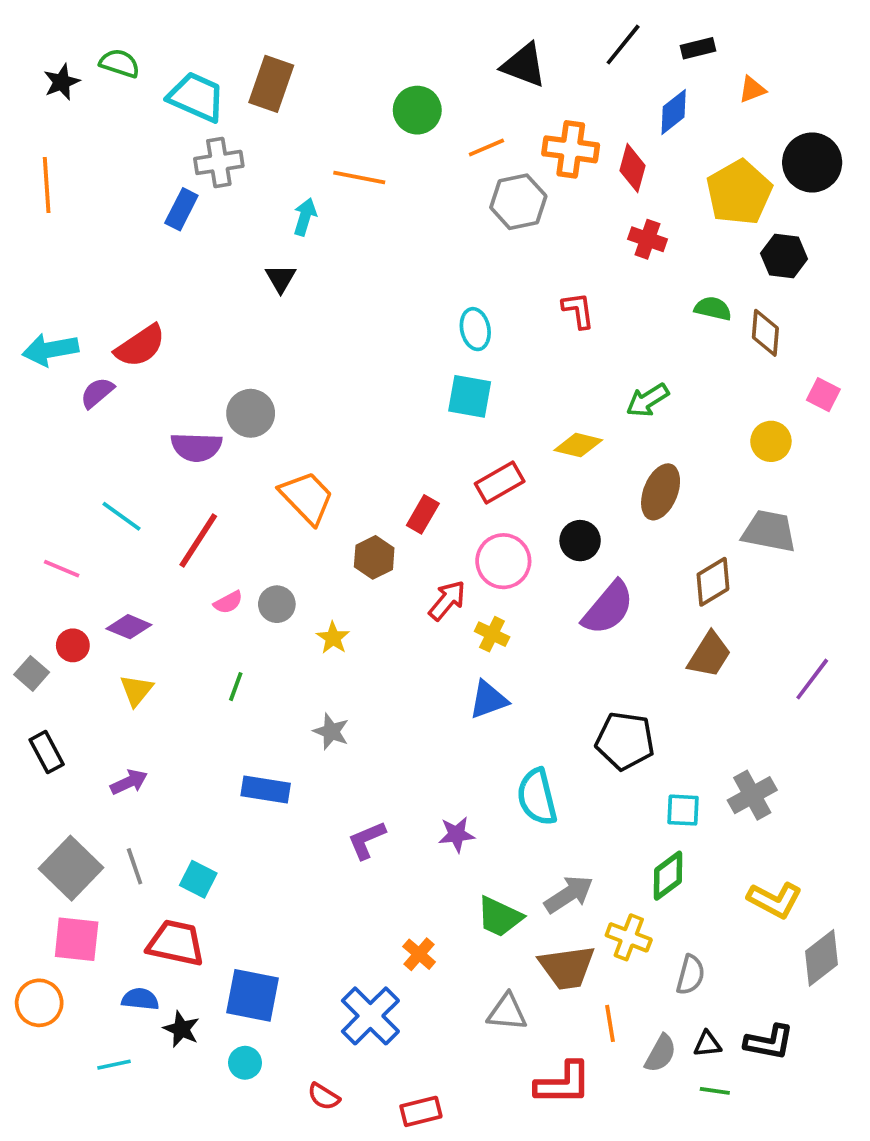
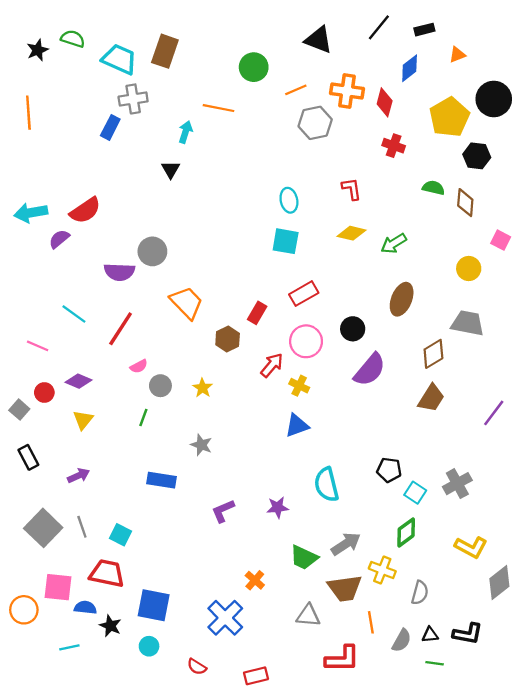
yellow diamond: (578, 445) -> (352, 233), moved
gray circle: (277, 604) -> (160, 386), moved
black pentagon: (625, 741) -> (389, 470), moved, size x0.7
cyan square: (683, 810) -> (415, 493), turned 30
pink square: (77, 939) -> (58, 587), moved

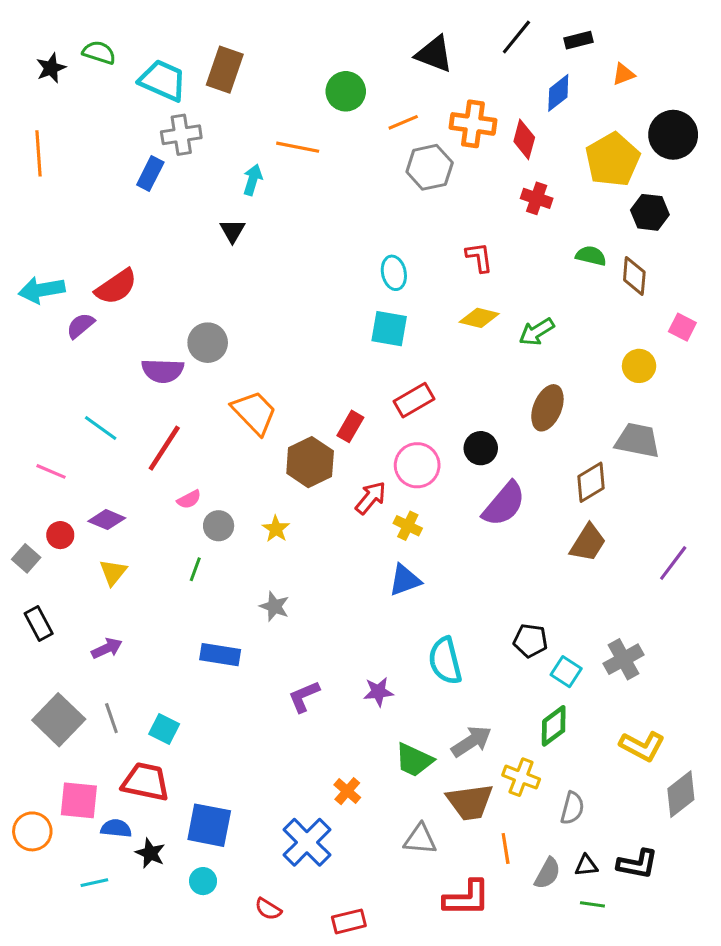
brown hexagon: (228, 339) -> (310, 462), size x1.4

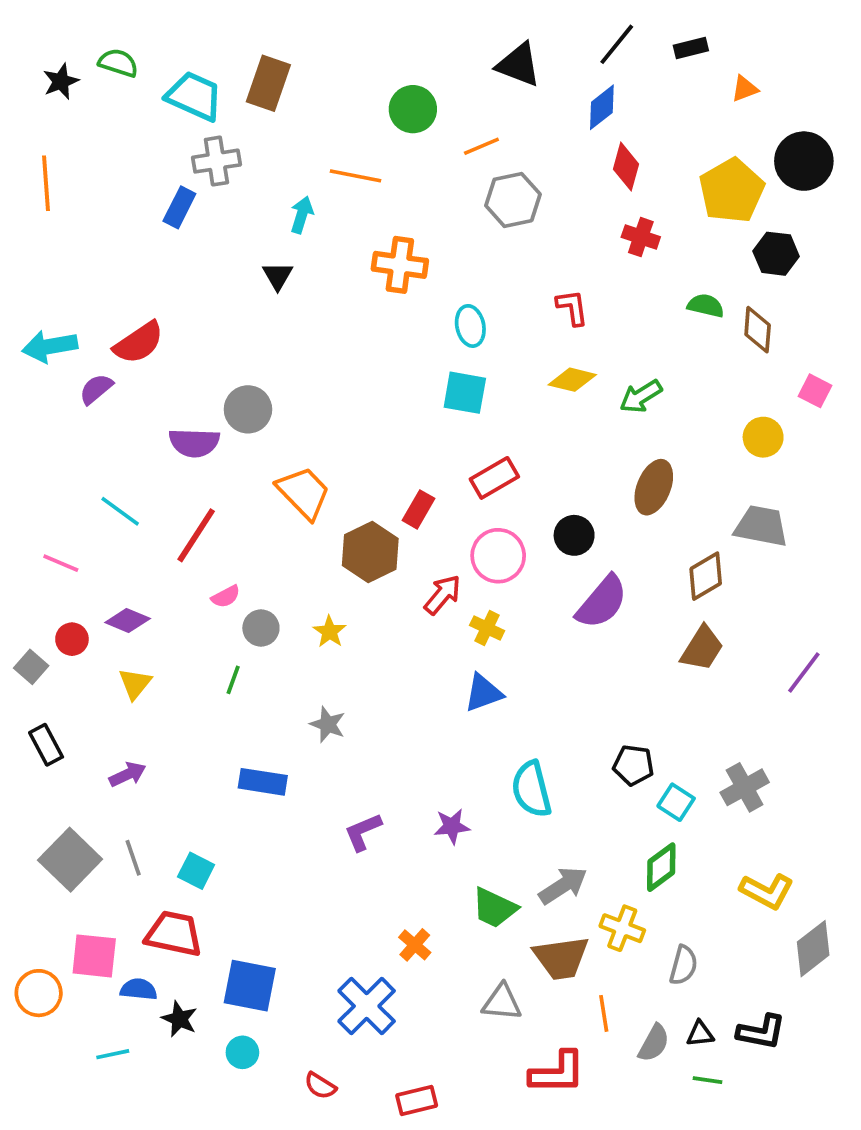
blue diamond: (558, 93) -> (602, 107), moved
orange cross: (473, 124) -> (400, 265), moved

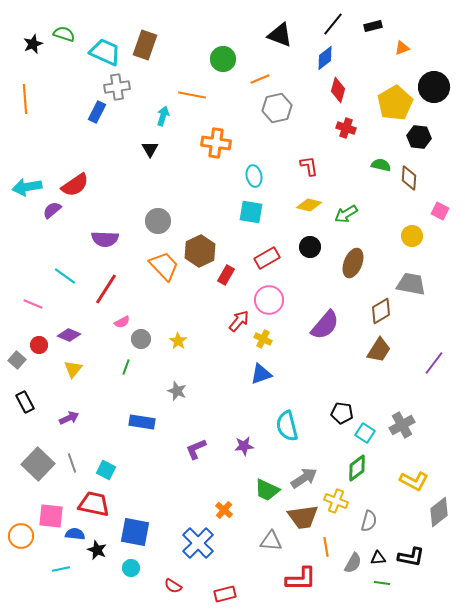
gray circle: (248, 409) -> (158, 221), moved
black circle: (574, 535) -> (310, 247), moved
brown hexagon: (370, 552) -> (200, 251), moved

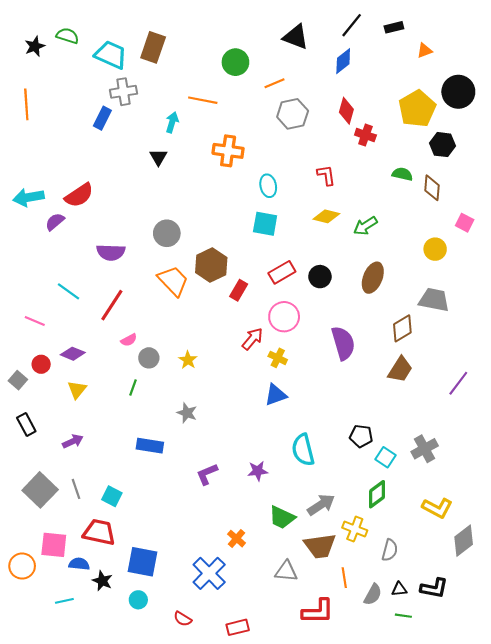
red diamond: (338, 90) -> (346, 111), moved
black circle: (310, 247) -> (320, 277), moved
purple semicircle: (325, 325) -> (343, 343), turned -56

